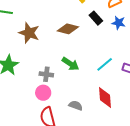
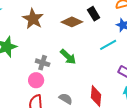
black rectangle: (96, 18) -> (94, 14), moved
cyan line: (105, 64) -> (108, 45), moved

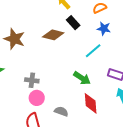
green arrow: (68, 57) -> (82, 78), moved
pink circle: (36, 80) -> (37, 98), moved

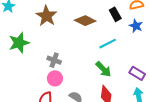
black rectangle: (73, 23) -> (115, 14), moved
cyan line: (93, 51) -> (108, 44), moved

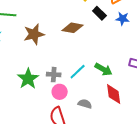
brown star: (46, 16) -> (34, 34), turned -30
green star: (19, 43) -> (28, 79), moved
cyan line: (108, 44) -> (78, 72), moved

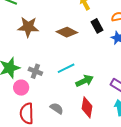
green arrow: (104, 69) -> (85, 81), turned -72
cyan line: (78, 72) -> (66, 68), moved
pink circle: (60, 92) -> (21, 88), moved

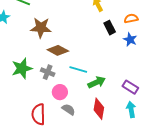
brown diamond: (67, 32) -> (58, 50), moved
cyan line: (66, 68) -> (78, 69), turned 42
pink circle: (21, 88) -> (60, 92), moved

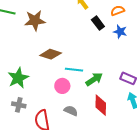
brown star: (41, 28) -> (35, 21), moved
gray cross: (48, 72) -> (19, 105), moved
pink circle: (60, 92) -> (62, 86), moved

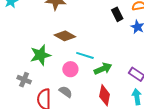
green star: (18, 78) -> (40, 55), moved
gray semicircle: (71, 111) -> (66, 92), moved

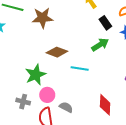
pink circle: (70, 69) -> (47, 95), moved
green arrow: (103, 69) -> (100, 45), moved

